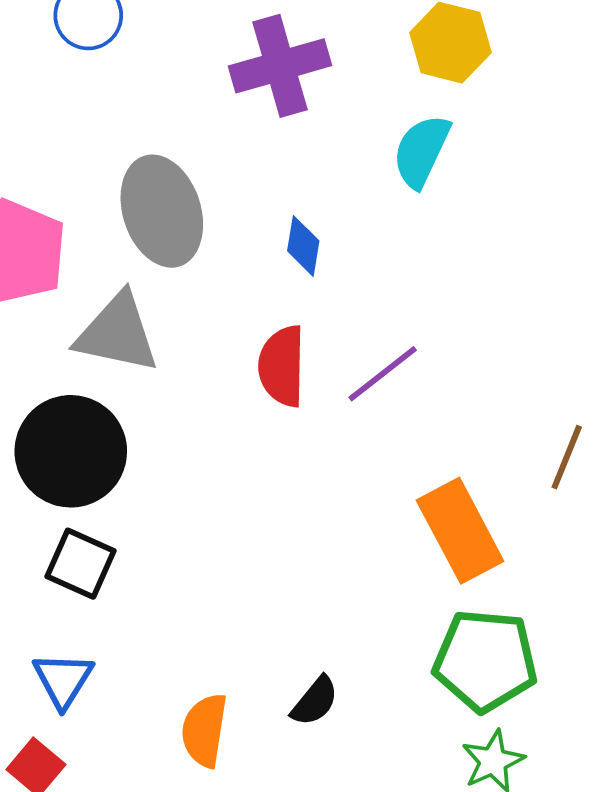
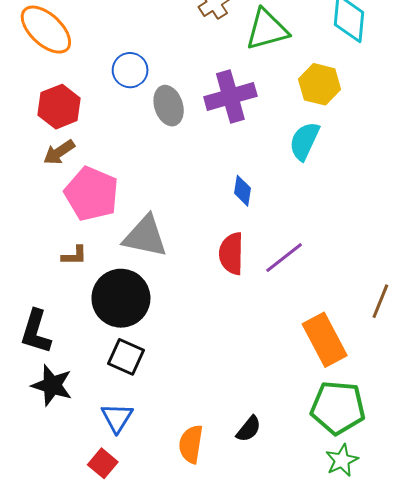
gray ellipse: (162, 211) -> (169, 106), moved, size x0.7

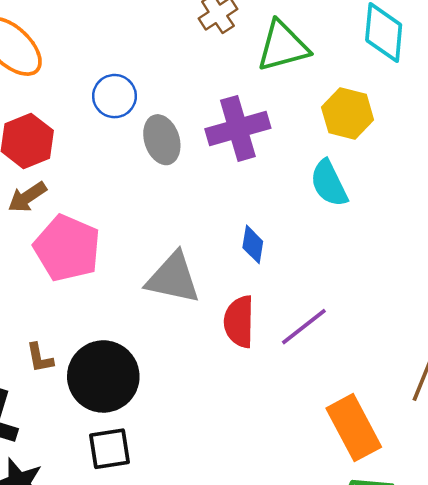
cyan semicircle: (304, 141) -> (329, 183), turned -51
gray triangle: (145, 236) -> (173, 278), moved
brown L-shape: (74, 256) -> (40, 358), moved, turned 80
black square: (126, 357) -> (110, 449), turned -33

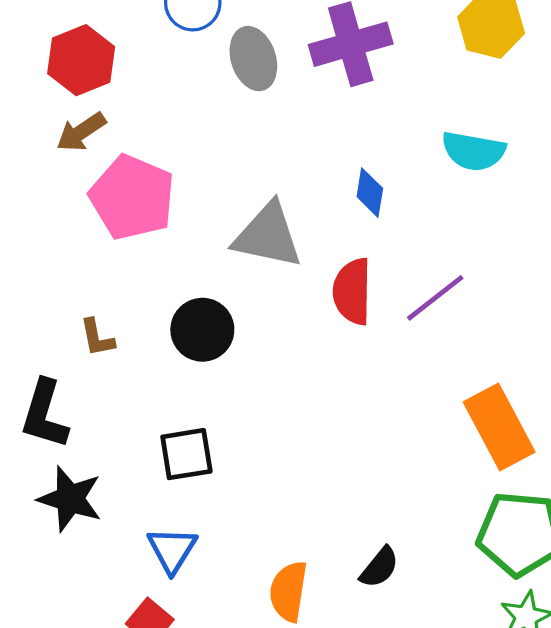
cyan semicircle: (329, 183) -> (474, 151), moved, turned -54
black circle: (103, 376) -> (202, 330), moved, size x0.7

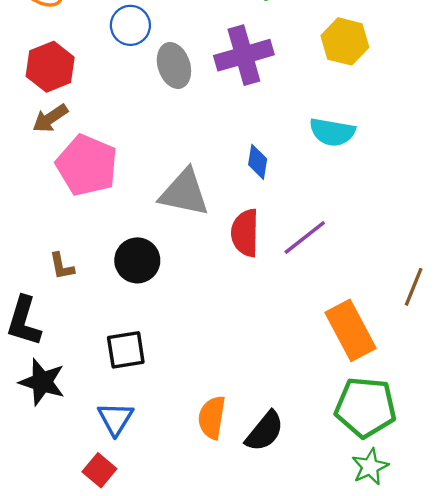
black semicircle: (379, 567) -> (265, 431), size x1.4
orange semicircle: (288, 591) -> (212, 418), moved

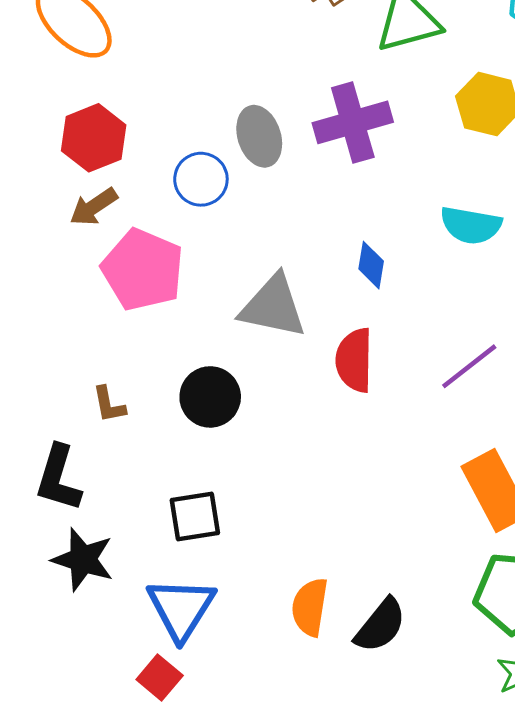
blue circle: (130, 25) -> (201, 179), moved
purple line: (305, 237) -> (469, 366), moved
blue triangle: (116, 419) -> (181, 609), size x1.4

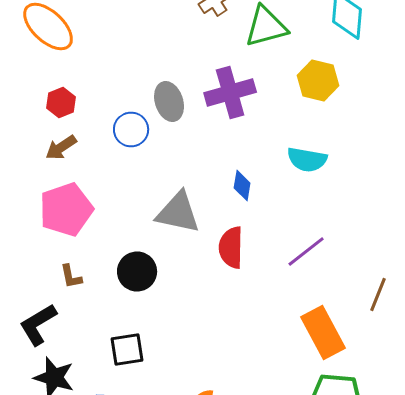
red hexagon: (94, 138) -> (61, 102), size x0.7
pink pentagon: (143, 270) -> (66, 210), moved, turned 30
black L-shape: (58, 478) -> (38, 324), turned 42

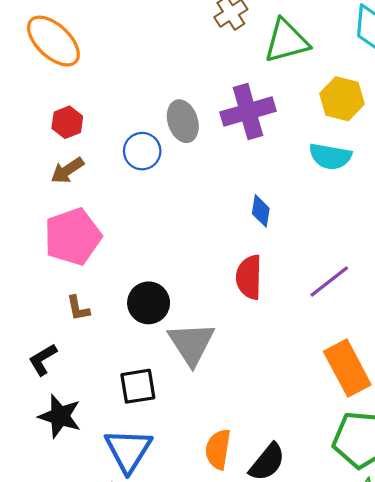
cyan semicircle: (307, 160) -> (330, 156), moved
gray triangle: (178, 212) -> (191, 343), moved, turned 45
black L-shape: (38, 324) -> (43, 360), size x0.7

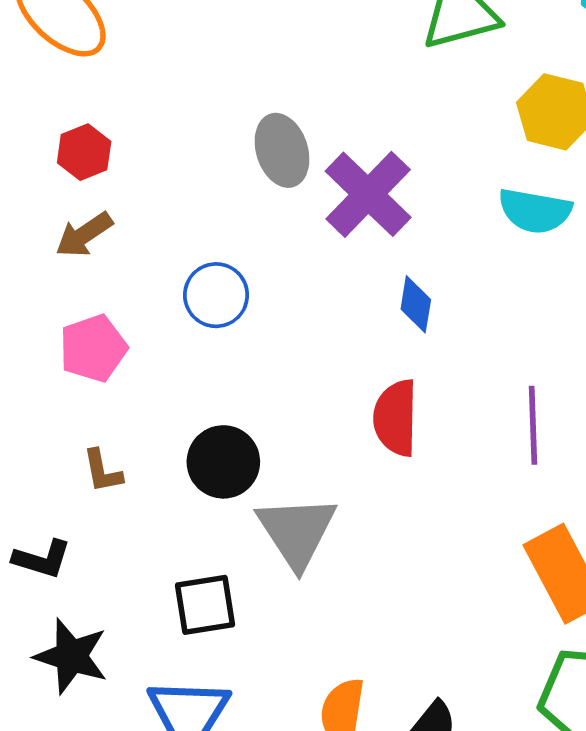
purple cross: (248, 112) -> (368, 194), moved, turned -30
blue circle: (142, 151) -> (216, 295), moved
pink pentagon: (73, 237) -> (93, 348), size x0.7
purple line: (329, 281) -> (533, 425), turned -54
black L-shape: (43, 360) -> (42, 559), turned -132

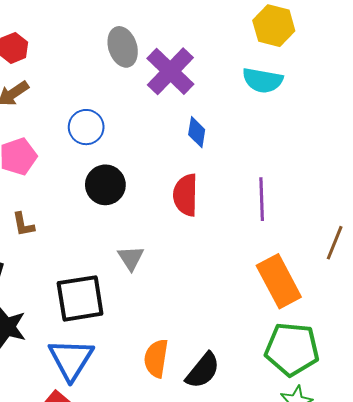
black circle: (223, 462) -> (105, 185), moved
gray triangle: (297, 532) -> (131, 258), size x0.6
black square: (205, 605) -> (80, 298), size x1.4

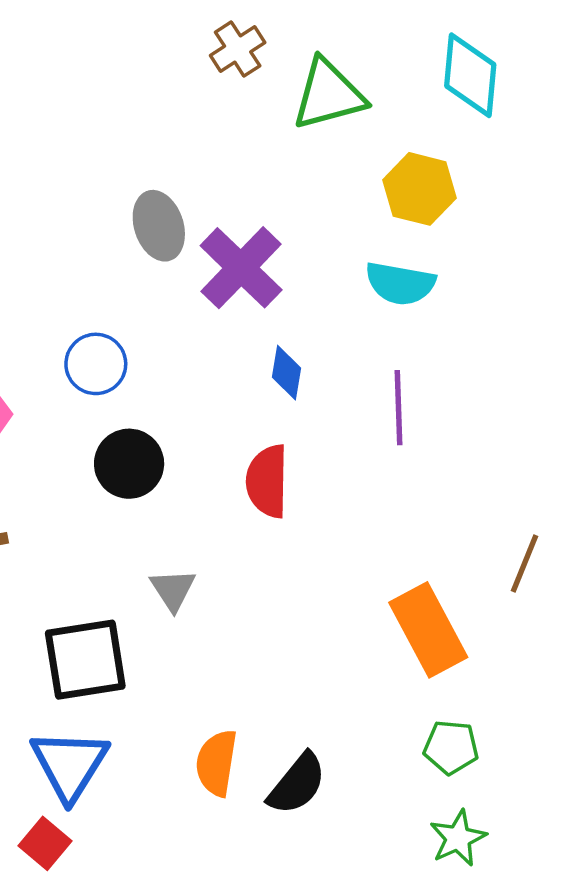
purple line: (262, 199) -> (398, 408), moved
green pentagon: (292, 349) -> (451, 747), size x0.6

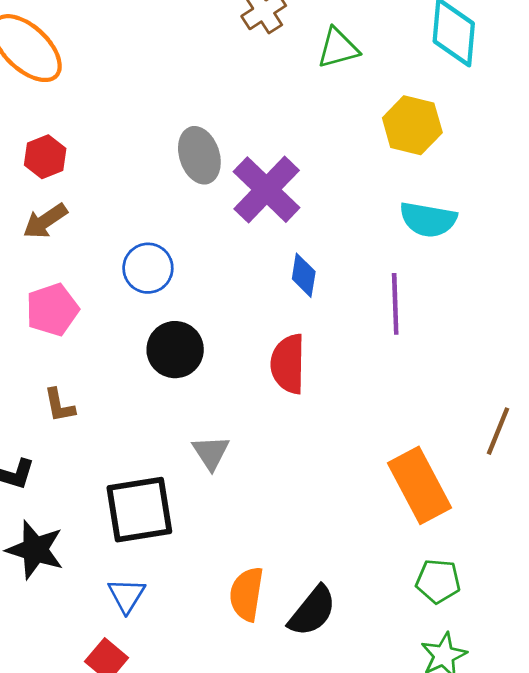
green triangle: (329, 94) -> (338, 48), size x0.7
cyan semicircle: (400, 283) -> (428, 220), moved
blue triangle: (70, 765) -> (127, 595), size x0.6

